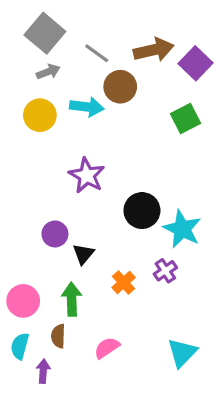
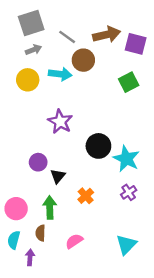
gray square: (45, 33) -> (31, 23), turned 32
purple square: (196, 63) -> (136, 44), turned -30
purple cross: (165, 271) -> (129, 192), moved

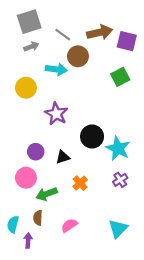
yellow circle: (28, 80) -> (26, 88), moved
black triangle: (58, 176) -> (63, 157), moved, turned 32
green arrow: (50, 207) -> (47, 194), turned -108
pink circle: (16, 209) -> (26, 178), moved

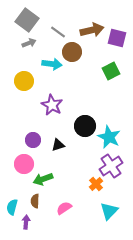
gray square: (29, 22) -> (27, 20), turned -35
purple cross: (120, 180) -> (111, 166), size x1.6
orange cross: (80, 183) -> (96, 184), moved

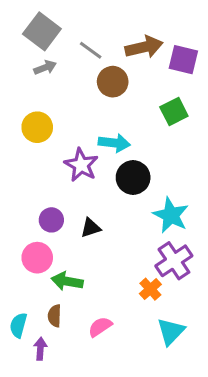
cyan arrow: (52, 64) -> (114, 143), moved
black circle: (85, 126) -> (133, 178), moved
green arrow: (43, 179) -> (67, 281), turned 30

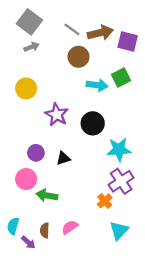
gray line: (91, 50) -> (72, 29), moved
cyan arrow: (114, 143) -> (97, 85), moved
cyan star: (171, 215) -> (119, 150), turned -30
brown semicircle: (55, 316) -> (45, 230), moved
purple arrow: (40, 349) -> (28, 242), turned 128

